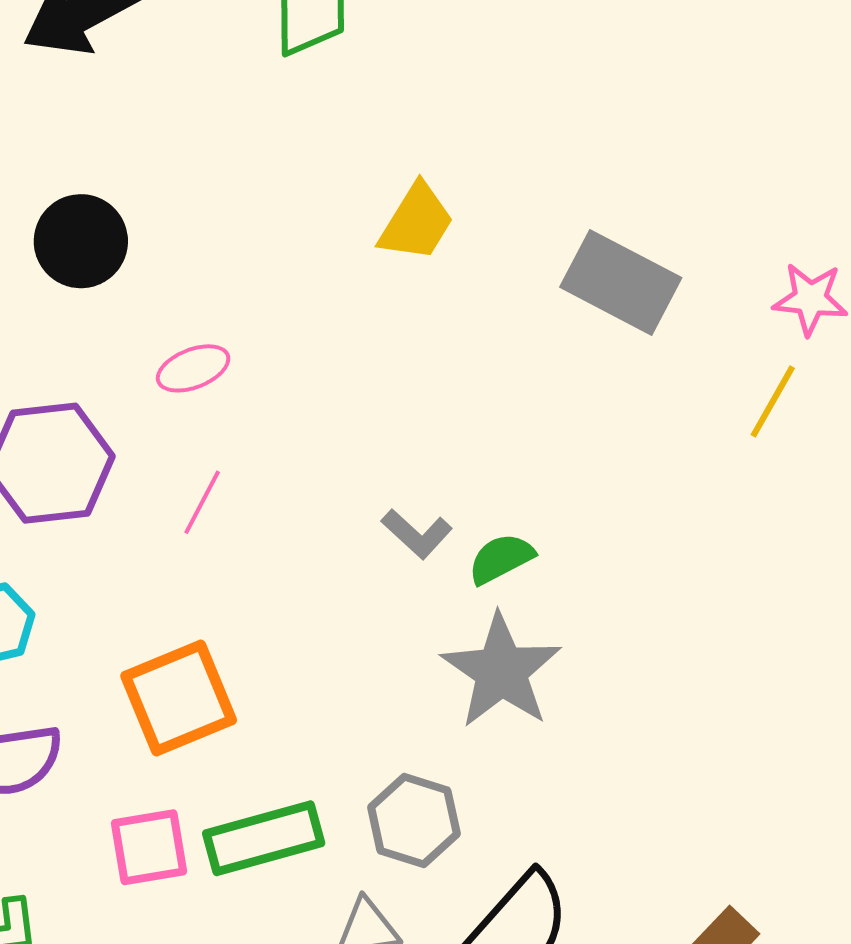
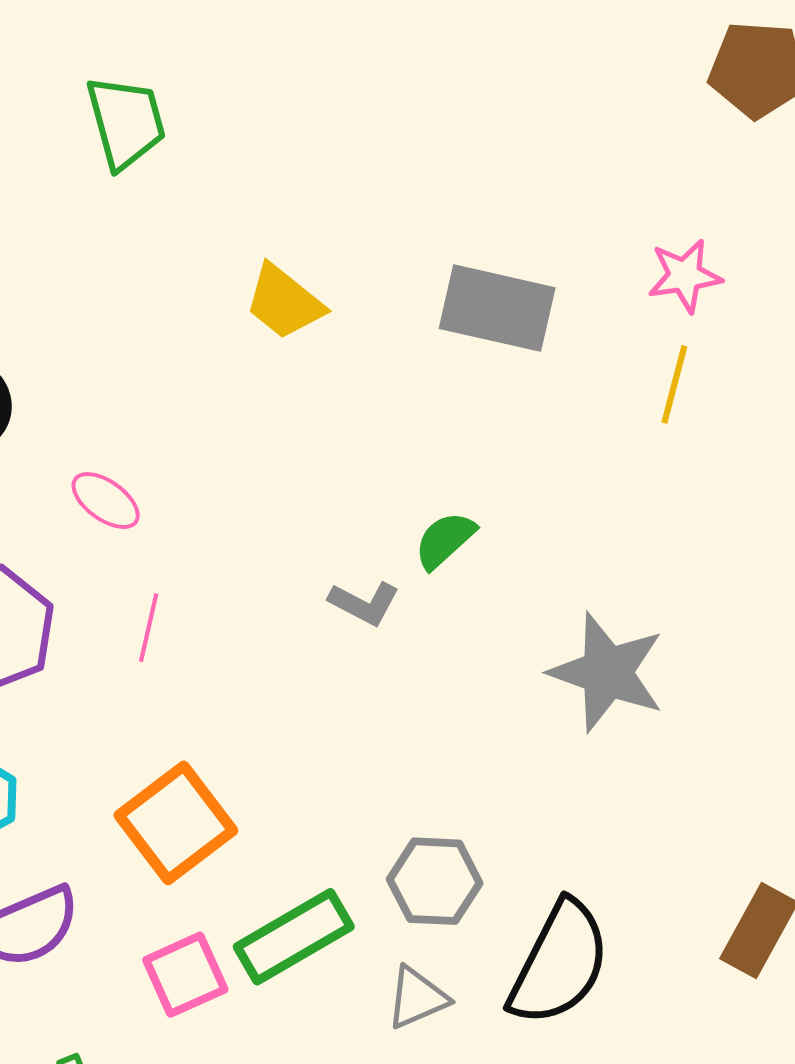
yellow trapezoid: (416, 222) -> (284, 302), turned 112
pink ellipse: (193, 368) -> (106, 501), turned 72
green semicircle: (501, 559) -> (445, 540), moved
gray star: (501, 671) -> (607, 672), moved

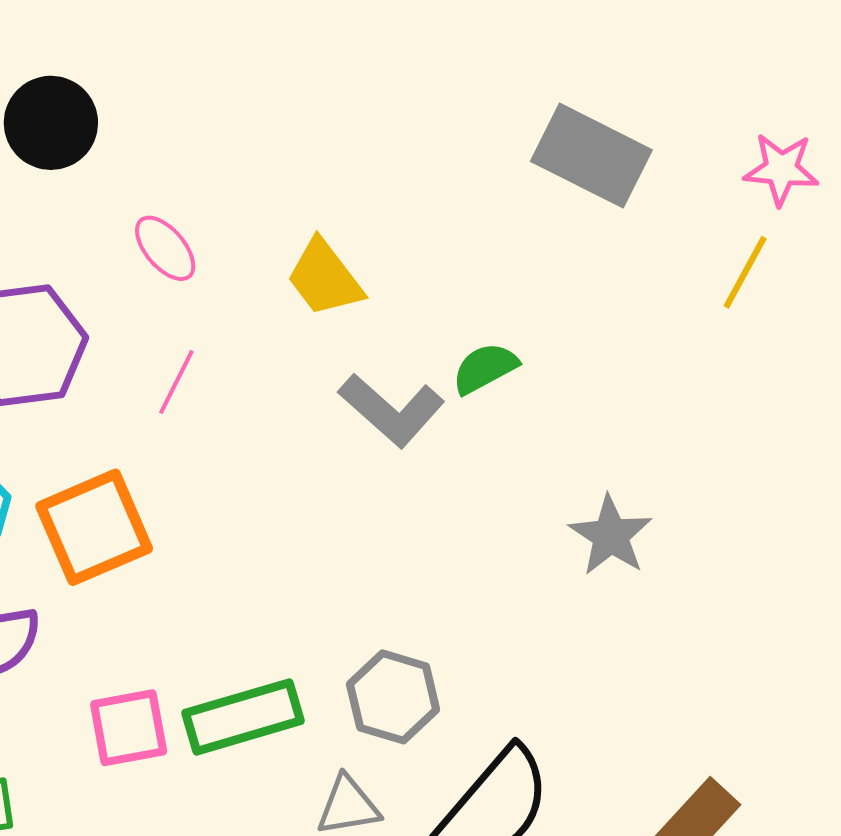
yellow trapezoid: (284, 302) -> (325, 278), moved
gray L-shape: (364, 603) -> (391, 410), size x1.5
gray star: (607, 672) -> (611, 536), size x0.7
orange square: (176, 823) -> (94, 527), moved

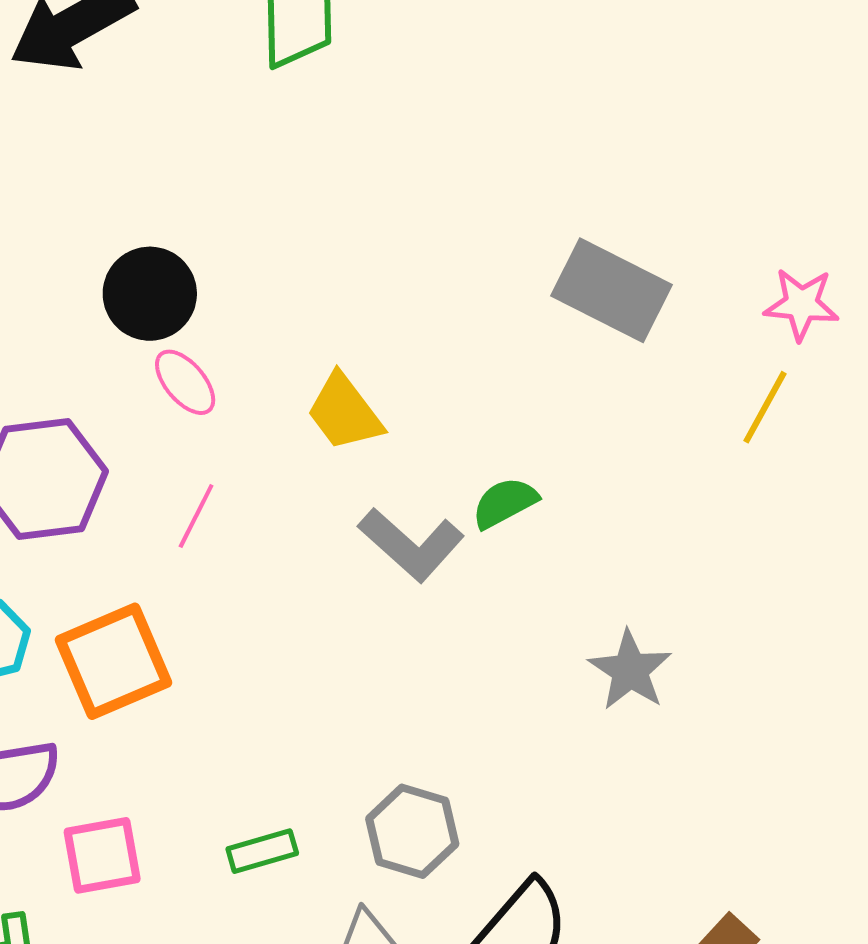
black circle: (51, 123) -> (150, 294), moved
green rectangle: (243, 717) -> (262, 851), size x0.6
pink square: (129, 728) -> (102, 855), moved

